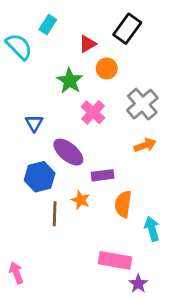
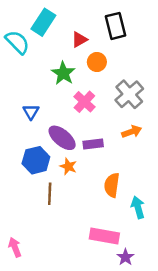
cyan rectangle: (48, 25) -> (43, 22), size x1.5
black rectangle: (127, 29) -> (116, 26), turned -50
purple rectangle: (103, 175) -> (93, 144), moved
orange star: (81, 200) -> (68, 166), moved

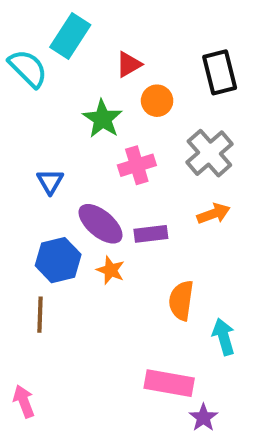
black rectangle: (116, 26) -> (220, 72), moved
pink cross: (84, 102) -> (137, 165), turned 30
brown line: (50, 194) -> (40, 315), moved

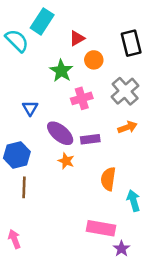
blue hexagon: (58, 260) -> (17, 155), moved

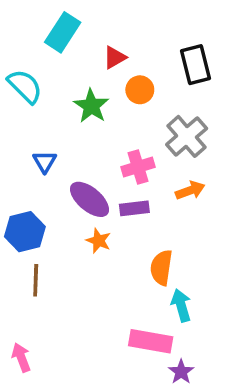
cyan semicircle: (17, 41) -> (25, 86), moved
pink cross: (82, 98) -> (138, 167), moved
cyan arrow: (133, 201) -> (181, 305), moved

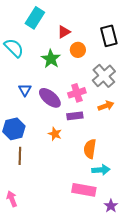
purple ellipse: (90, 199) -> (50, 98), moved
cyan arrow: (181, 305) -> (101, 170), turned 102
purple star: (181, 372) -> (111, 206), moved

